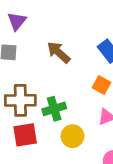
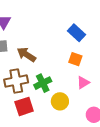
brown arrow: (59, 52) -> (26, 55), moved

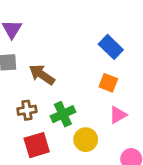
brown cross: (16, 81) -> (27, 110), size x0.6

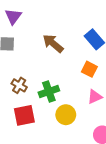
brown arrow: (42, 75) -> (53, 43), moved
brown cross: (27, 110) -> (19, 85), turned 35

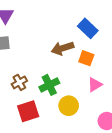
brown arrow: (53, 43) -> (62, 48), moved, turned -50
brown cross: (19, 85) -> (19, 82), turned 35

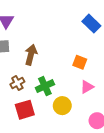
blue rectangle: (88, 28) -> (91, 24), moved
brown arrow: (62, 48) -> (31, 55), moved, turned 120

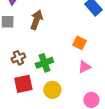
brown arrow: (31, 55) -> (37, 20), moved
yellow circle: (62, 106) -> (52, 90), moved

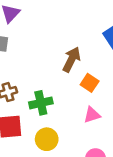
brown arrow: (37, 20) -> (72, 59), moved

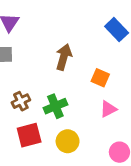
brown arrow: (72, 59) -> (64, 57), moved

